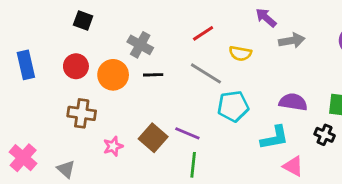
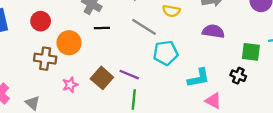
orange circle: (113, 75) -> (69, 43), moved
purple semicircle: (293, 102) -> (213, 31), moved

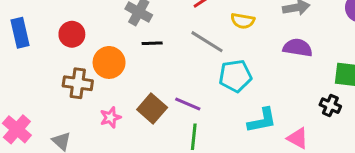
cyan L-shape: (199, 78) -> (262, 120), moved

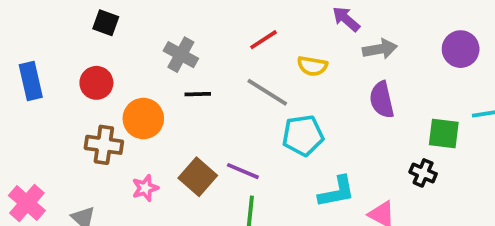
purple semicircle: (298, 48) -> (382, 100), turned -112

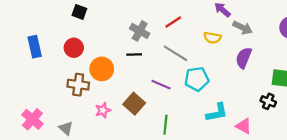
gray arrow: (380, 49) -> (243, 28), turned 36
gray cross: (181, 55) -> (140, 31), moved
yellow semicircle: (312, 66) -> (212, 38), moved
purple semicircle: (382, 100) -> (244, 58), turned 35
purple line: (243, 171) -> (161, 85), moved

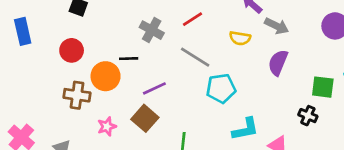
blue rectangle: (35, 47) -> (23, 31), moved
black line: (134, 54) -> (129, 59), moved
purple line: (161, 85) -> (154, 88), moved, turned -48

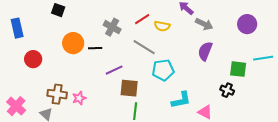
yellow semicircle: (240, 38) -> (162, 26), moved
red circle: (72, 50) -> (33, 59), moved
orange circle: (106, 76) -> (73, 43), moved
brown cross: (77, 95) -> (57, 94), moved
brown square: (145, 118) -> (129, 88), moved, turned -36

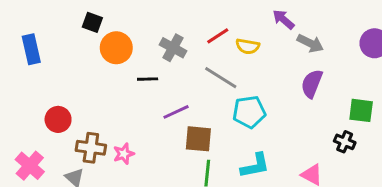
orange circle: (73, 43) -> (116, 48), moved
red circle: (33, 59) -> (58, 119), moved
cyan L-shape: (181, 100) -> (255, 166), moved

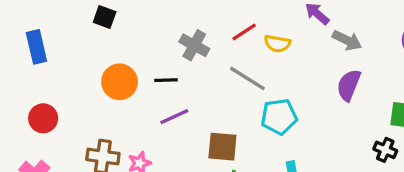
orange circle: (116, 48) -> (120, 82), moved
purple line: (176, 112) -> (174, 117), moved
red circle: (58, 119) -> (43, 118), moved

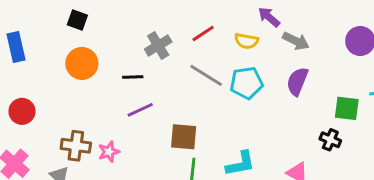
yellow semicircle: (277, 44) -> (246, 41), moved
gray cross: (194, 45) -> (158, 45), turned 30
orange circle: (120, 82) -> (82, 63), moved
cyan pentagon: (279, 117) -> (246, 83), moved

